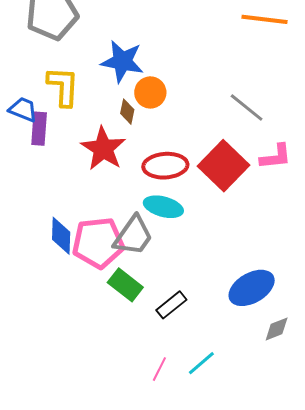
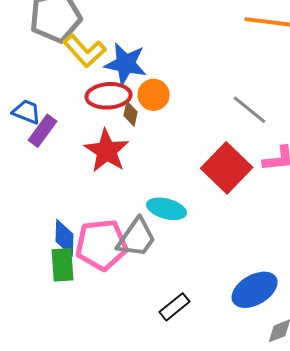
yellow L-shape: (63, 86) -> (85, 51), moved, turned 135
purple rectangle: (39, 129) -> (43, 131), turned 32
red ellipse: (165, 166) -> (109, 96), moved
green rectangle: (125, 285) -> (63, 265), moved, turned 48

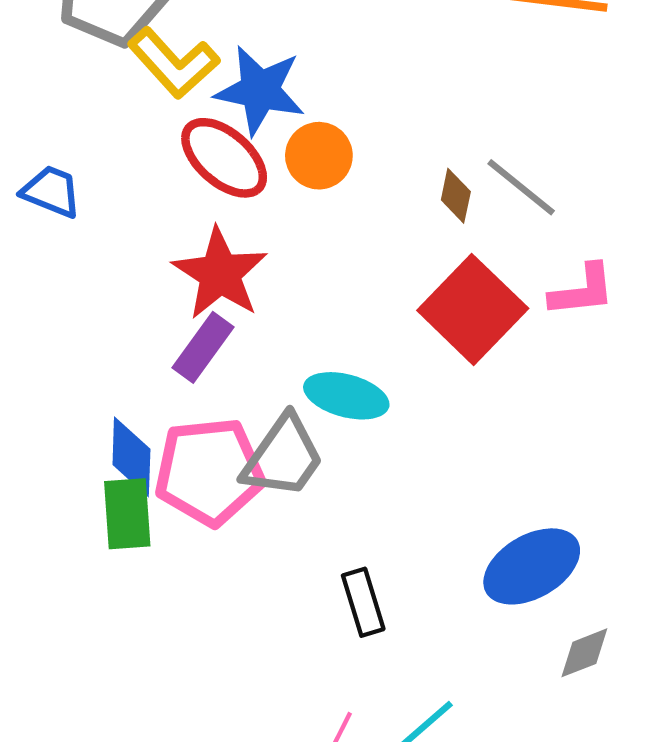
red ellipse: (109, 96) -> (224, 158), turned 45
brown diamond: (131, 114) -> (456, 196), moved
purple rectangle: (43, 131) -> (203, 347), moved
black rectangle: (175, 307) -> (363, 602), turned -68

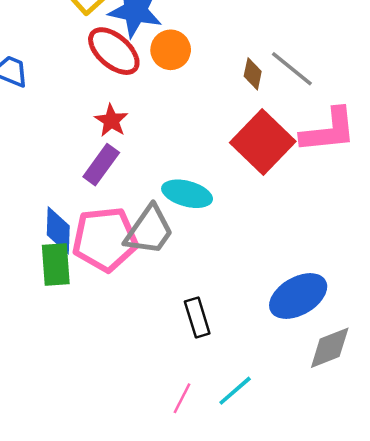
red star: (220, 274) -> (111, 121), size x0.6
pink L-shape: (582, 290) -> (328, 131), size x1.4
gray diamond: (584, 653) -> (330, 348), size x1.4

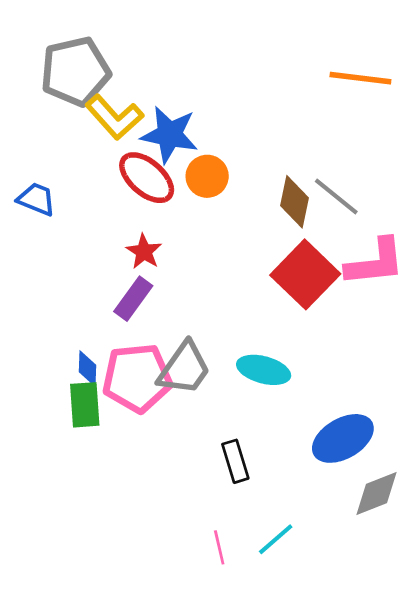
brown diamond: (253, 74) -> (295, 202), size x1.5
cyan ellipse: (187, 194) -> (264, 370), moved
blue diamond: (58, 230) -> (87, 369), size x0.7
pink line: (182, 398) -> (219, 547), turned -40

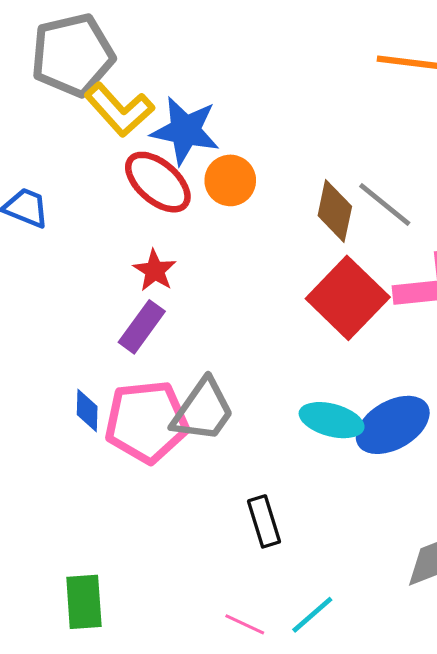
cyan ellipse: (264, 370) -> (332, 420), moved
green rectangle: (85, 405) -> (84, 602), moved
blue ellipse: (343, 438) -> (393, 425), moved
pink line: (219, 547) -> (245, 624), turned -52

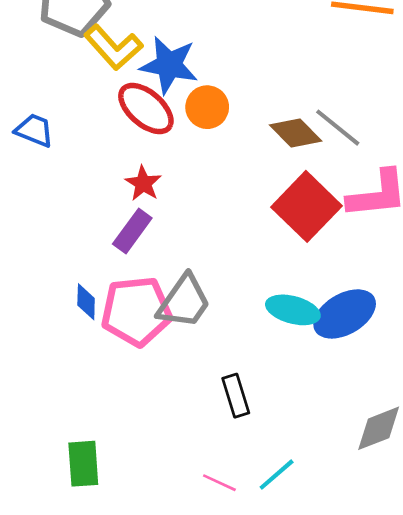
brown diamond: (335, 211) -> (296, 133), turned -57

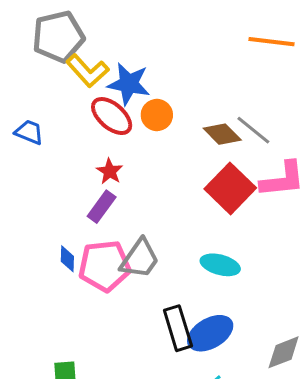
blue ellipse: (345, 314) -> (210, 333), moved
black rectangle: (236, 396) -> (178, 328), size x1.4

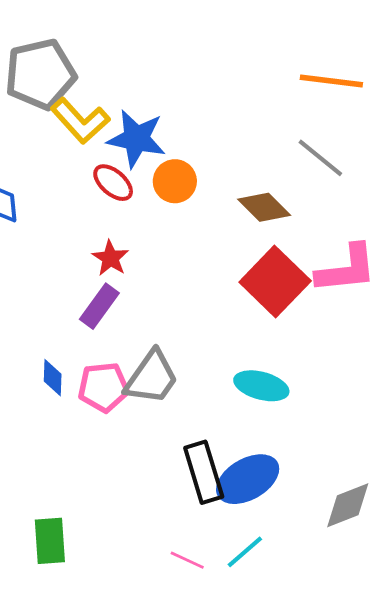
red ellipse: (112, 116) -> (113, 183), size x0.7
gray line: (253, 130) -> (320, 158), moved
pink pentagon: (105, 266) -> (103, 387), size x0.7

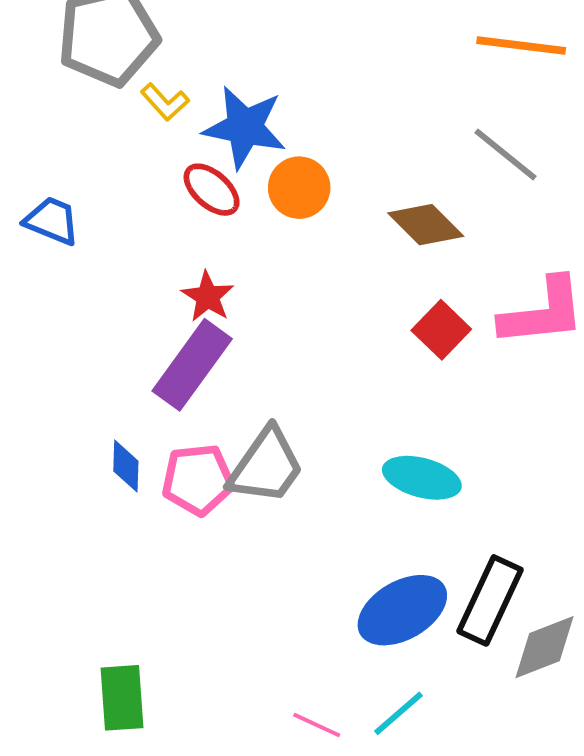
yellow L-shape: (80, 121) -> (165, 102), size x0.6
red square: (275, 281) -> (441, 330), size x0.6
purple rectangle: (99, 306) -> (192, 365), size x1.4
black rectangle: (204, 472) -> (490, 600), moved, turned 42

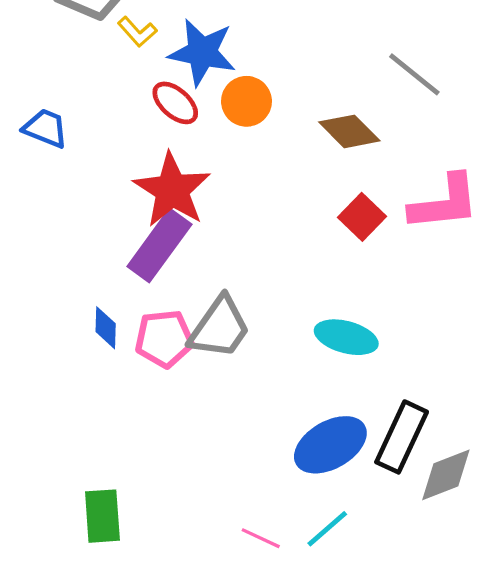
red star: (208, 297) -> (172, 190), size x1.8

